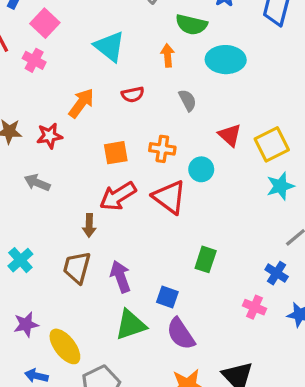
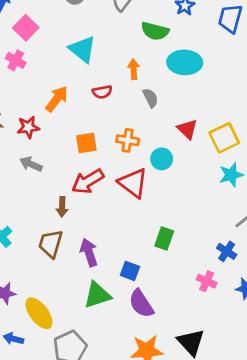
orange arrow: (168, 55) -> (134, 69), moved
gray arrow: (37, 183) -> (31, 164), moved

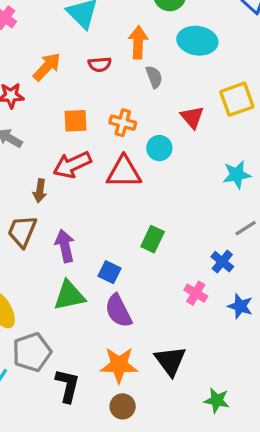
orange arrow: (134, 69) -> (138, 42), size x1.4
yellow square: (224, 138) -> (237, 99), moved
red triangle: (133, 183) -> (124, 172), turned -44

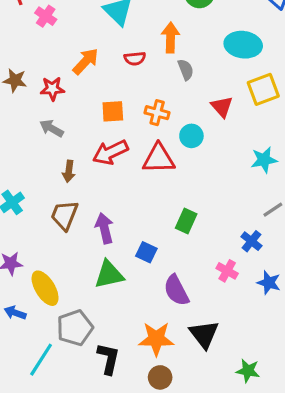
cyan ellipse: (197, 41) -> (243, 45), moved
brown arrow: (40, 191) -> (69, 171), moved
purple semicircle: (118, 311) -> (176, 290), moved

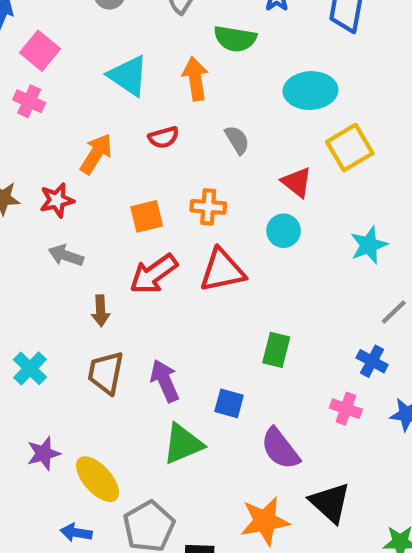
orange arrow: (170, 38) -> (195, 79), moved
cyan circle: (191, 136) -> (284, 231), moved
blue arrow: (15, 313) -> (76, 533), moved

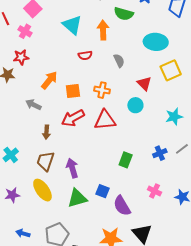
orange arrow: (96, 154) -> (49, 80), moved
red star: (57, 200) -> (21, 57), moved
blue cross: (372, 361) -> (160, 153), moved, turned 32
blue square: (229, 403) -> (102, 191), moved
yellow ellipse: (97, 479) -> (42, 190), moved

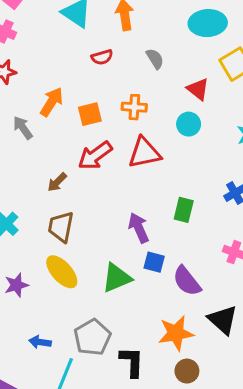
gray arrow: (33, 105) -> (23, 128), moved, turned 35
brown arrow: (46, 132) -> (57, 182), turned 48
purple arrow: (72, 168) -> (139, 228), moved

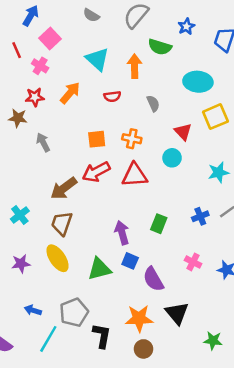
orange arrow: (52, 102) -> (70, 93), moved
brown arrow: (57, 182) -> (64, 188), size x1.6

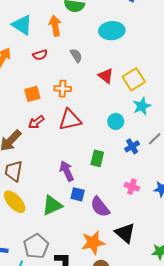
yellow square: (215, 117) -> (134, 79), moved
cyan circle: (172, 158) -> (116, 121), moved
red arrow: (96, 172) -> (36, 122), size x0.7

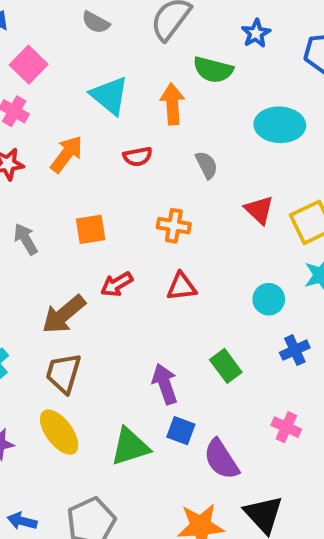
orange square: (32, 94) -> (91, 229), moved
red triangle: (70, 120) -> (182, 287), size x0.7
green rectangle: (97, 158) -> (226, 366), turned -56

